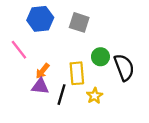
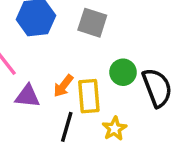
orange arrow: (43, 71) -> (63, 86), moved
purple triangle: (40, 86) -> (27, 96), moved

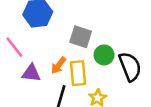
gray square: (92, 23) -> (81, 37), moved

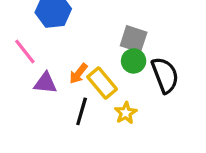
gray square: (81, 37) -> (134, 39), moved
yellow rectangle: (78, 73) -> (102, 83), turned -35

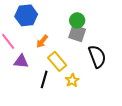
green circle: (134, 61) -> (77, 20), moved
orange arrow: (78, 74) -> (42, 41), moved

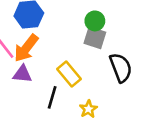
orange arrow: (42, 41) -> (26, 48), moved, size x1.6
yellow star: (72, 80) -> (88, 109), moved

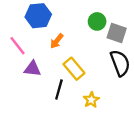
gray square: (95, 38) -> (117, 33), moved
orange arrow: (26, 48) -> (57, 41), moved, size x0.6

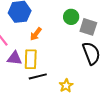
yellow rectangle: (74, 69) -> (31, 59), moved, turned 42
black line: (59, 89) -> (38, 76), turned 60

